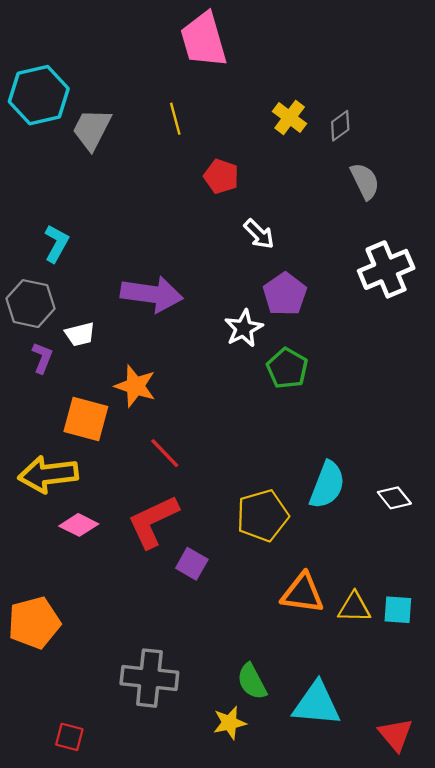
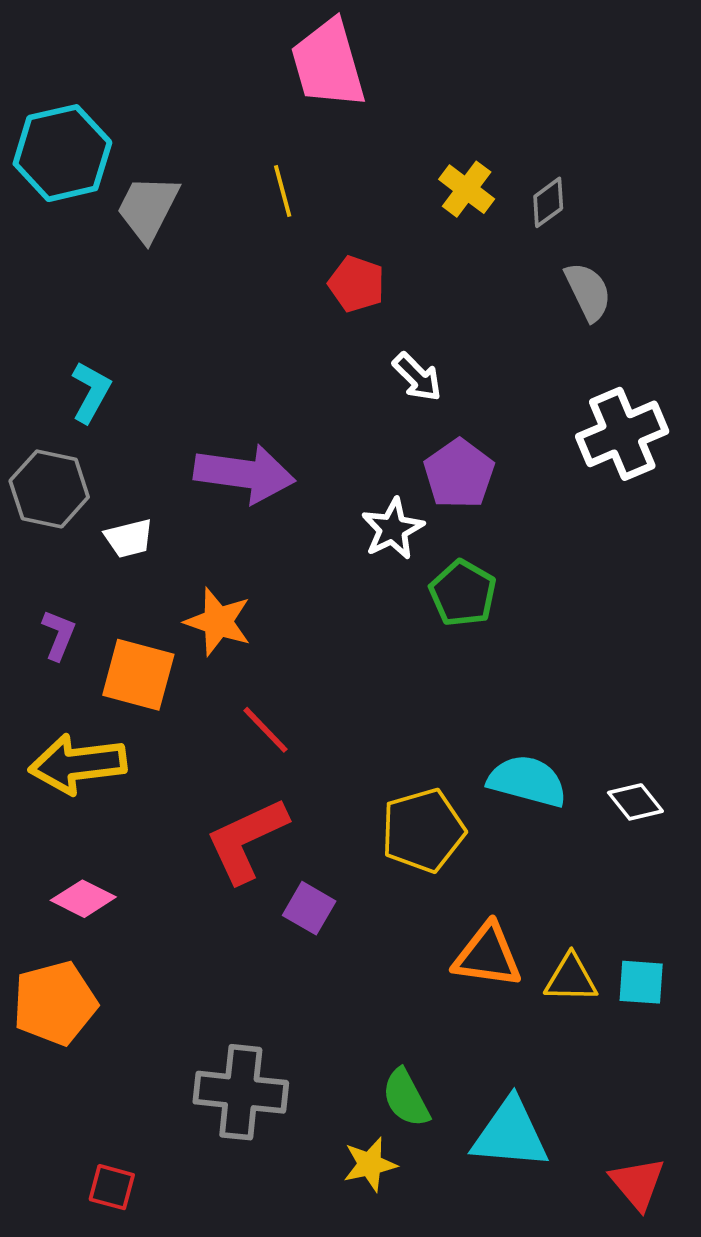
purple L-shape: (42, 358) -> (59, 635), moved
cyan semicircle: (327, 485) -> (527, 781), turned -96
pink diamond: (79, 525) -> (83, 899), moved

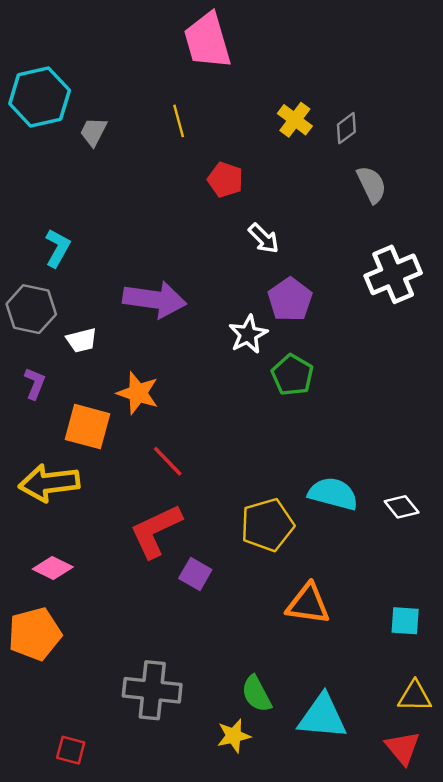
gray trapezoid: (148, 208) -> (93, 132), size x0.7
purple L-shape: (59, 635) -> (35, 383), moved
yellow triangle: (571, 978) -> (415, 696), moved

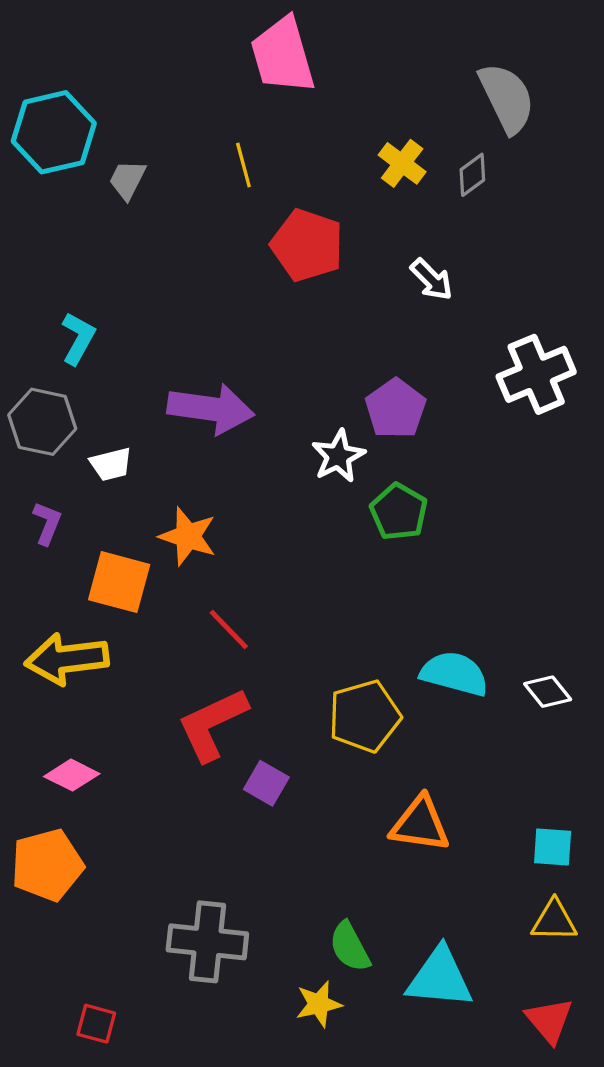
red pentagon: (225, 180) -> (307, 245), size x1.5
gray semicircle: (372, 184) -> (507, 98), moved, size x1.4
white arrow: (264, 238) -> (432, 279), moved
yellow triangle: (415, 696) -> (554, 921), moved

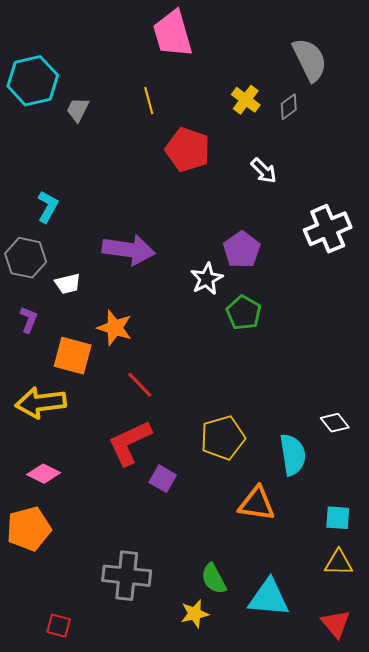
cyan semicircle: (454, 674) -> (293, 455), moved, turned 66

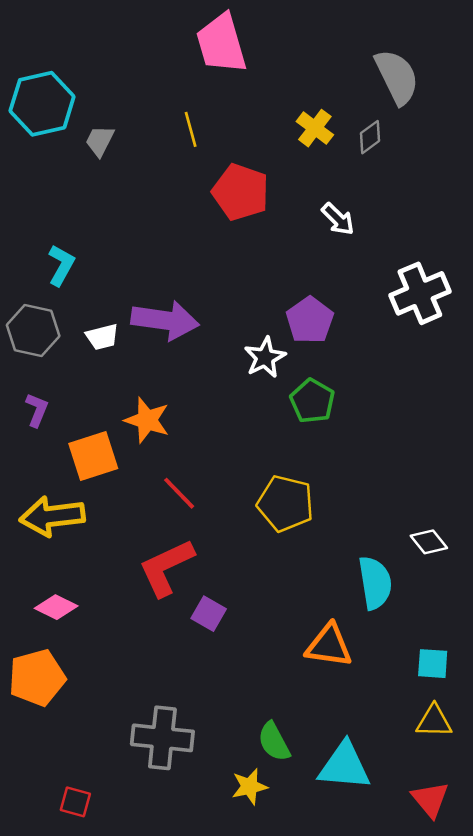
white trapezoid: (68, 284) -> (102, 337), moved
orange square: (73, 356) -> (93, 456), turned -33
yellow pentagon: (223, 438) -> (285, 503), moved, turned 30

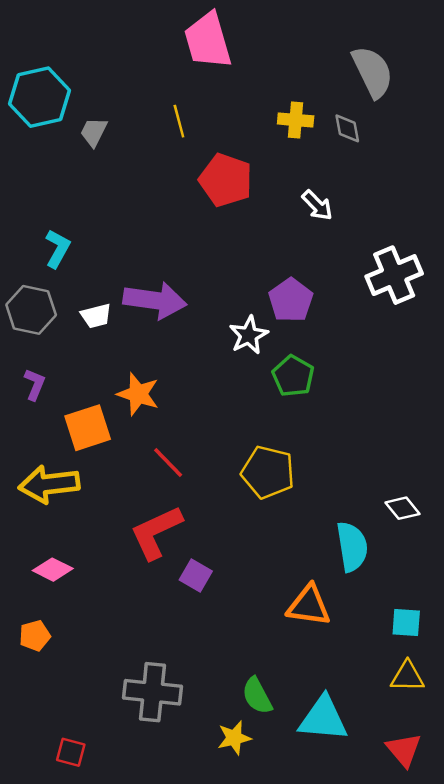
yellow cross: (315, 128) -> (296, 120), turned -32
gray diamond: (370, 137) -> (347, 128), turned -64
orange pentagon: (37, 678) -> (35, 636), size x0.6

